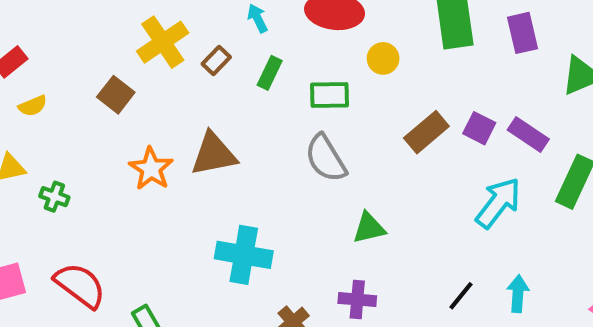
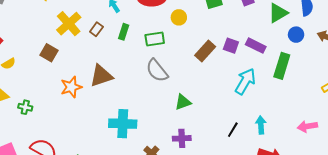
orange star: (151, 169) -> (71, 87), turned 30

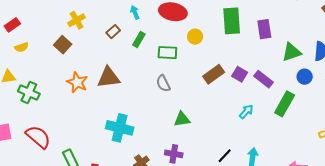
yellow cross: (69, 24) -> (77, 20), moved, size x0.7
gray semicircle: (157, 70) -> (163, 83), size x0.7
cyan arrow: (245, 81) -> (246, 112), size x0.6
orange star: (71, 87) -> (77, 82), turned 30
green cross: (25, 107) -> (29, 93), size x1.5

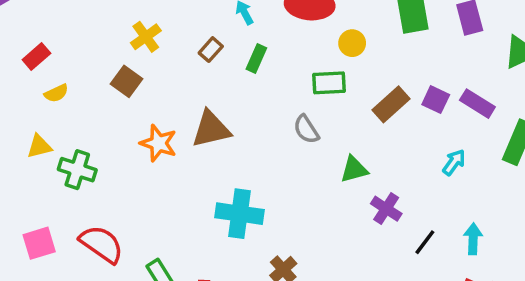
green rectangle: (167, 53) -> (329, 83), moved
green triangle: (182, 119) -> (354, 169), moved
purple cross: (174, 154) -> (386, 209), moved, turned 30

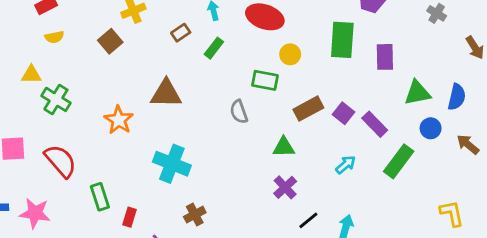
orange star: (158, 143) -> (119, 120), moved
green triangle: (354, 169) -> (284, 147), moved

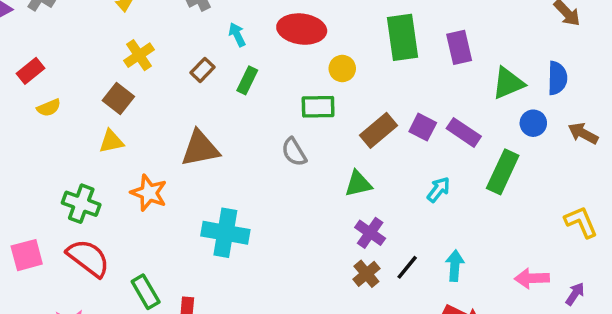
yellow triangle: (31, 75) -> (111, 141), moved
green cross: (56, 99) -> (81, 204), moved
brown cross: (195, 215) -> (366, 274), moved

